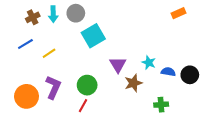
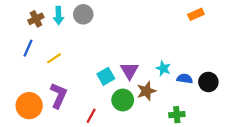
cyan square: (93, 36) -> (106, 76), moved, size x0.7
blue line: (25, 44) -> (28, 48), turned -35
green circle: (87, 85) -> (123, 100), moved

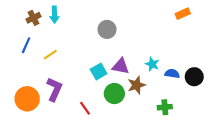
gray circle: (83, 14) -> (107, 29), moved
purple triangle: (129, 71) -> (121, 66), turned -48
red line: (91, 116) -> (85, 108), turned -64

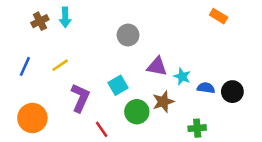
orange rectangle: (183, 14) -> (219, 16), turned 56
blue line: (26, 45) -> (25, 66), moved
purple triangle: (121, 66) -> (157, 66), moved
purple L-shape: (54, 89) -> (80, 98), moved

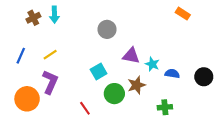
black circle: (232, 92) -> (204, 77), moved
purple L-shape: (80, 98) -> (50, 82), moved

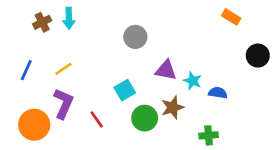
black circle: (204, 77) -> (258, 56), moved
red line: (85, 108) -> (97, 119), moved

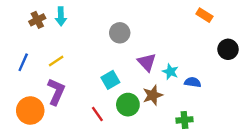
purple triangle: (166, 70) -> (147, 62), turned 36
red line: (97, 119) -> (97, 114), moved

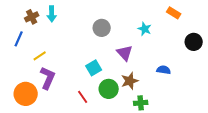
yellow line: (56, 61) -> (40, 56), moved
blue line: (23, 62) -> (19, 39), moved
cyan star: (170, 72) -> (145, 29), moved
green cross: (184, 120) -> (141, 103), moved

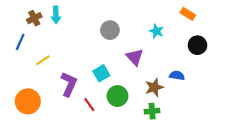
black circle: (194, 42) -> (197, 45), moved
purple L-shape: (48, 78) -> (69, 84), moved
brown star: (130, 81) -> (154, 87), moved

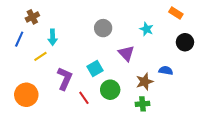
cyan arrow: (56, 15) -> (53, 37), moved

